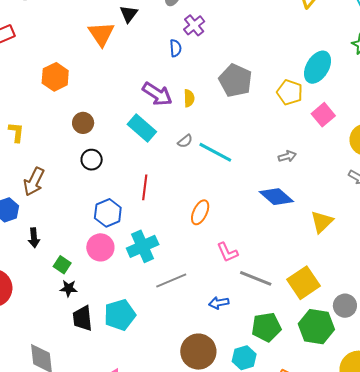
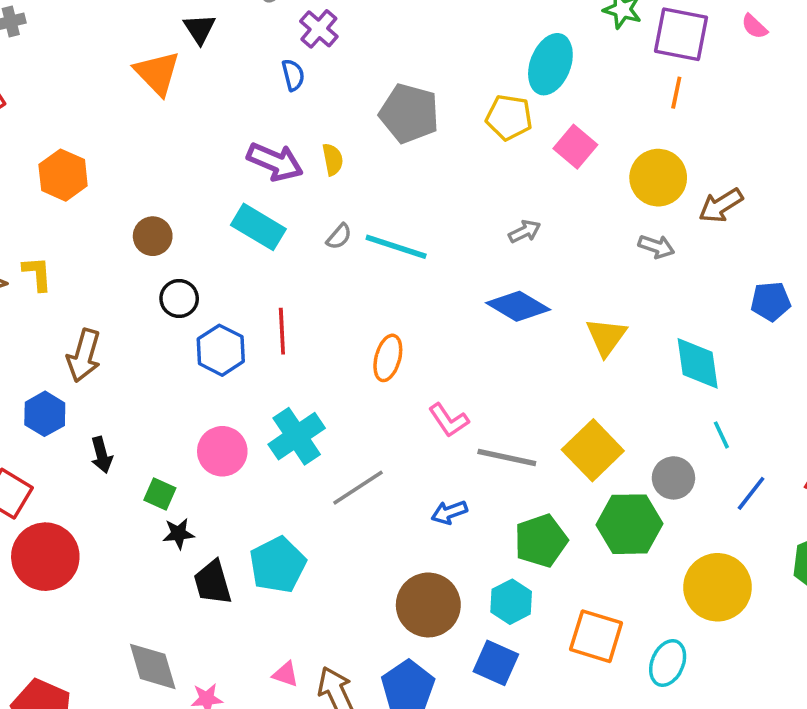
orange hexagon: (55, 77) -> (63, 175), moved
blue hexagon: (108, 213) -> (221, 350), moved

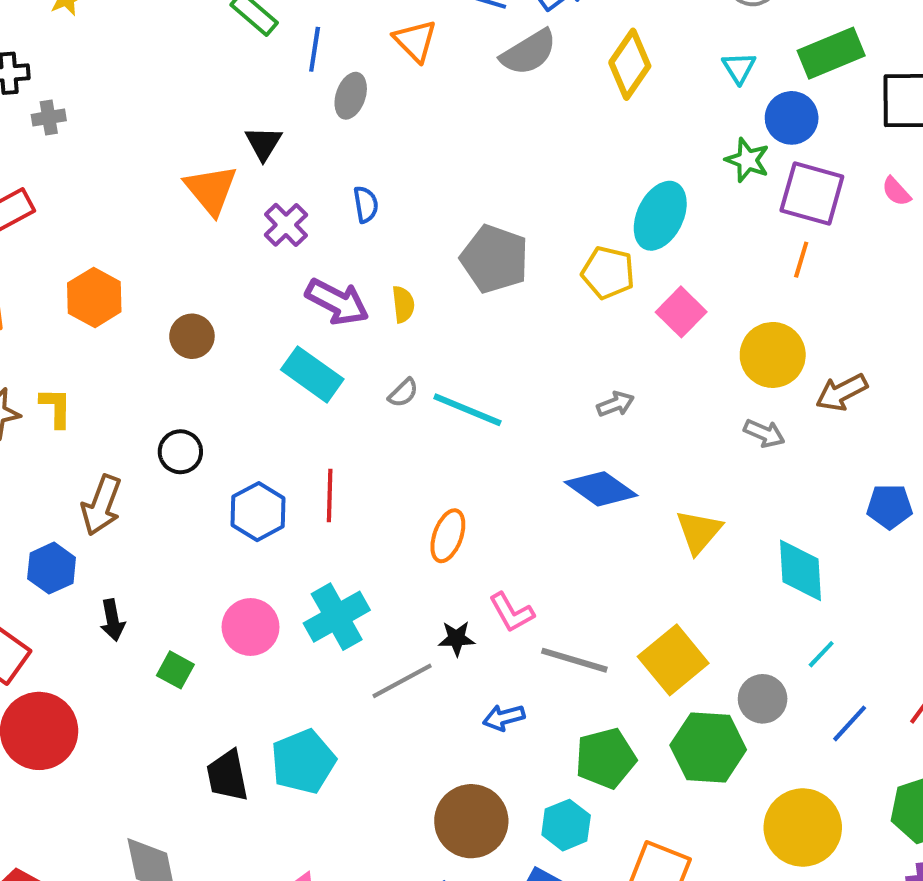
purple cross: (319, 29) -> (286, 225), moved
brown circle: (153, 236) -> (192, 336), moved
black circle: (179, 298) -> (180, 452), moved
cyan line: (721, 435) -> (821, 654), turned 64
black star: (179, 534) -> (457, 638), moved

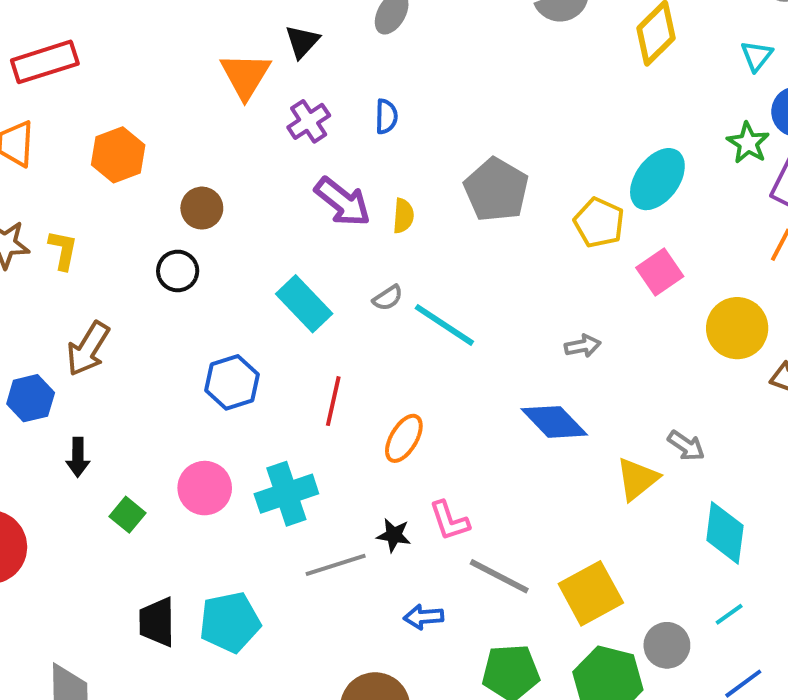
cyan rectangle: (312, 374) -> (304, 304), moved
gray arrow: (764, 433) -> (686, 446), moved
black circle: (180, 452) -> (178, 271), moved
red line: (330, 495) -> (333, 401), moved

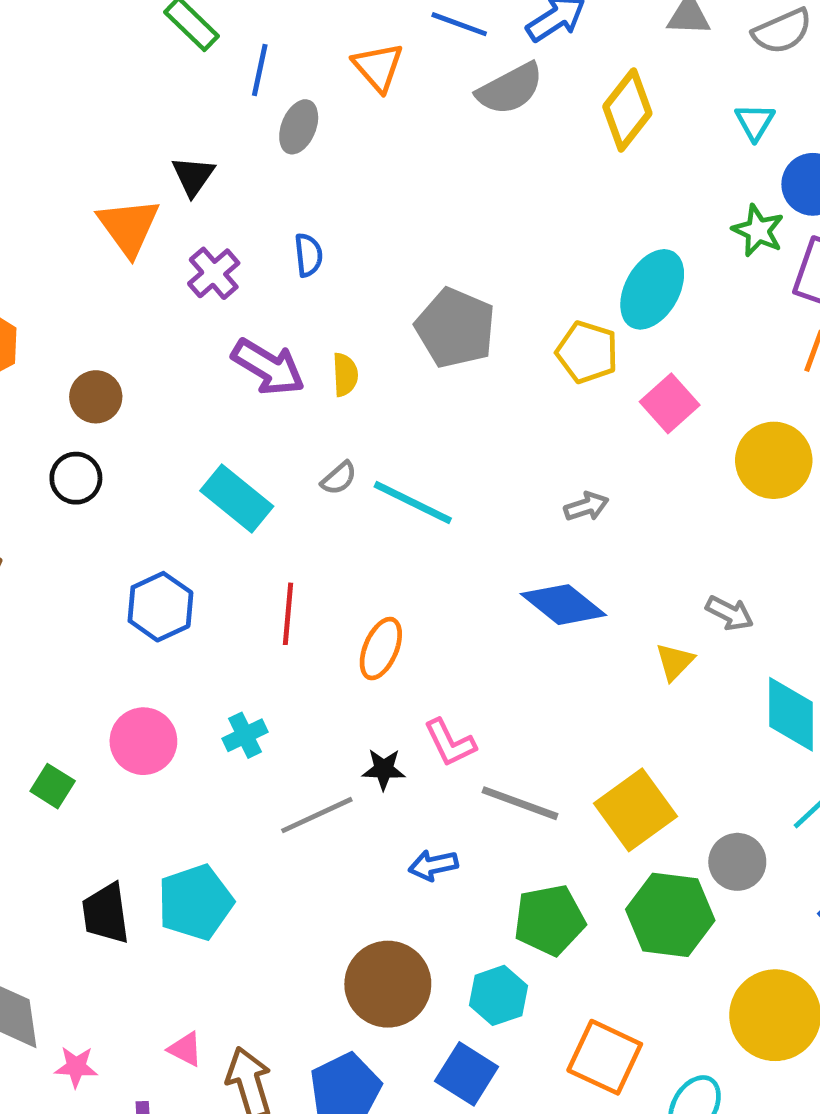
yellow triangle: (637, 479) -> (675, 662), size x0.7
cyan cross: (286, 494) -> (245, 735), size x0.6

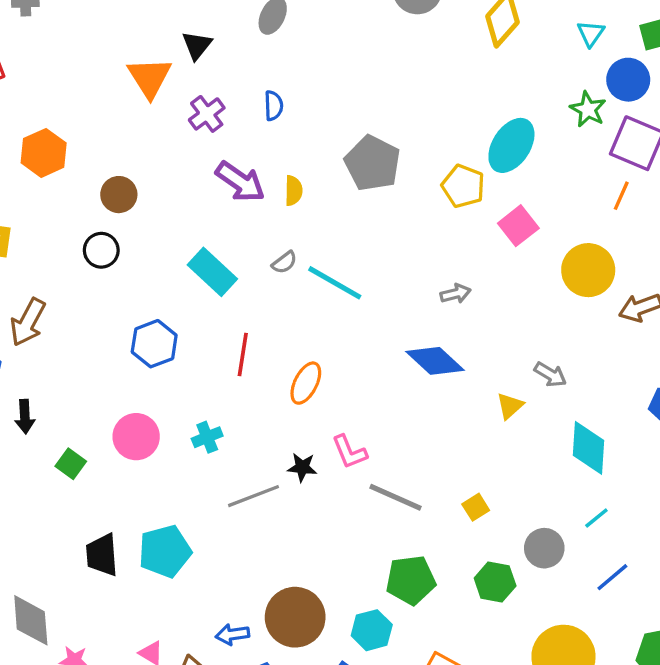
yellow square: (635, 810) -> (476, 507), size x0.5
blue arrow: (433, 865) -> (232, 634), moved
green hexagon: (670, 915) -> (495, 582), size x0.7

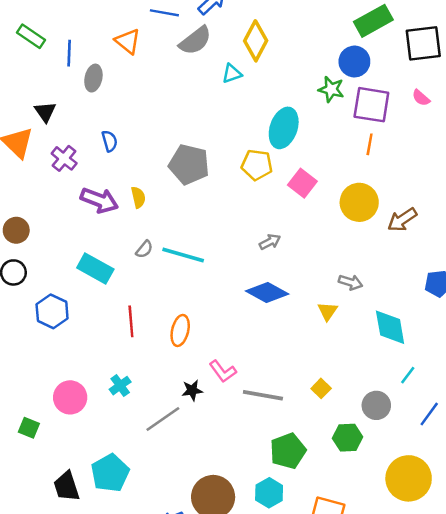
cyan triangle: (591, 33) -> (232, 74), moved, turned 50
blue hexagon: (154, 344) -> (52, 311), moved

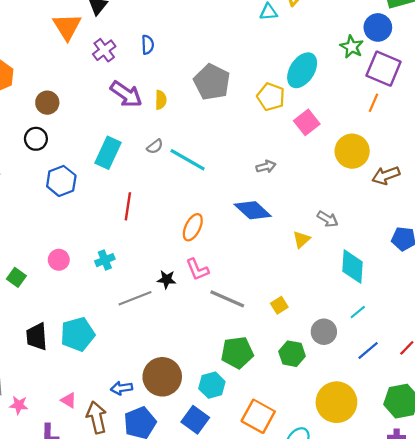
cyan rectangle: (95, 268) -> (108, 153), turned 72
orange ellipse: (180, 330) -> (193, 227), moved
pink circle: (70, 397) -> (59, 260), size x0.7

